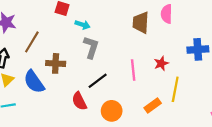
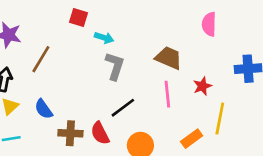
brown trapezoid: (141, 23) -> (169, 58), moved, turned 110
brown cross: (56, 63) -> (70, 133), moved
blue semicircle: (34, 82) -> (44, 109), size x0.7

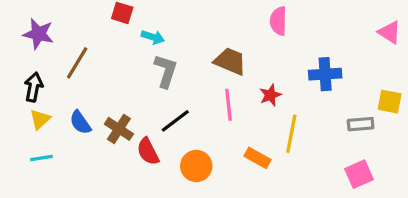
brown cross: (70, 133) -> (119, 129), moved, turned 30
orange rectangle: (192, 139) -> (257, 158), turned 65

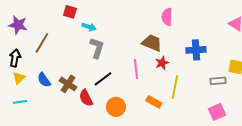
brown trapezoid: (230, 61) -> (152, 43), moved

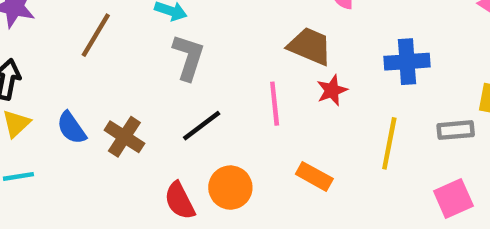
brown line: (42, 43) -> (96, 35), moved
yellow line: (175, 87) -> (389, 143), moved
red semicircle: (86, 98) -> (180, 201), moved

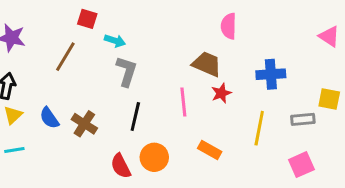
black line: (202, 126) -> (135, 116), turned -40

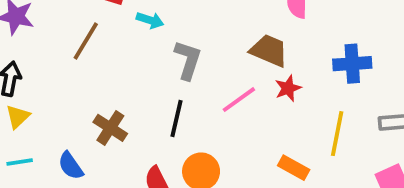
gray L-shape: (127, 71) -> (188, 60), moved
pink line: (183, 102) -> (239, 100), turned 60
blue semicircle: (49, 118) -> (71, 166), moved
orange rectangle: (210, 150) -> (294, 168), moved

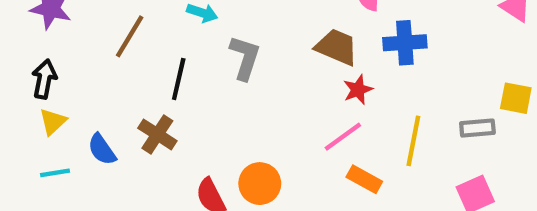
blue cross: (352, 64) -> (405, 43), moved
pink line: (239, 100) -> (343, 137), moved
black line: (176, 118) -> (179, 79), moved
blue semicircle: (71, 166) -> (102, 149), moved

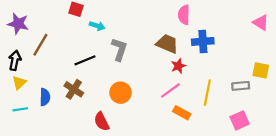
brown line: (130, 36) -> (40, 45), moved
black line: (179, 79) -> (85, 60), turned 55
blue semicircle: (102, 149) -> (45, 97), turned -144
orange circle: (260, 184) -> (121, 93), moved

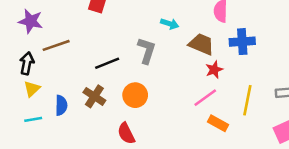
cyan arrow: (97, 26) -> (170, 24), moved
brown line: (40, 45) -> (56, 45), turned 40
orange circle: (121, 93) -> (135, 95), moved

